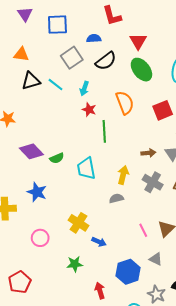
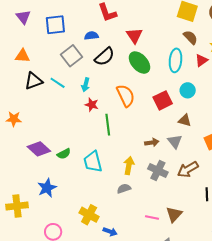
blue star: (37, 192) -> (47, 188), turned 30
pink line: (143, 230) -> (152, 217), turned -48

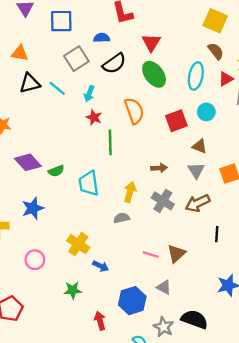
gray triangle: (175, 141) -> (196, 170), moved

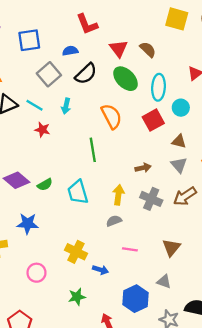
brown semicircle: (216, 51) -> (148, 50), moved
cyan ellipse: (196, 76) -> (158, 87), moved
red star: (94, 117) -> (42, 130), moved
blue star: (33, 208) -> (28, 224), turned 30
pink line: (151, 255) -> (130, 249), moved

